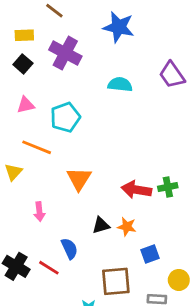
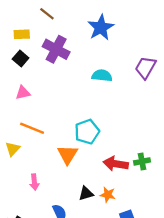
blue star: (119, 27) -> (101, 27), turned 30
purple trapezoid: (172, 75) -> (145, 68), turned 65
cyan pentagon: (65, 117) -> (87, 132), moved

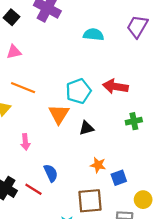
red arrow: (116, 164) -> (115, 87), moved
black triangle: (86, 194) -> (87, 128), moved
orange star: (108, 195) -> (98, 165), moved

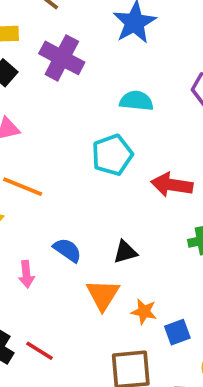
cyan pentagon: (78, 91) -> (112, 155), moved
orange triangle: (59, 114) -> (103, 295), moved
blue semicircle: (51, 173) -> (67, 250), moved, turned -30

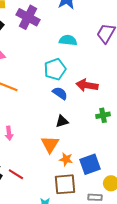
blue semicircle: (67, 250) -> (60, 93), moved
orange star: (144, 312) -> (66, 159), moved
blue square: (177, 332) -> (90, 164), size x1.5

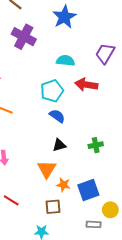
red arrow: (87, 85) -> (86, 85), moved
green cross: (103, 115) -> (96, 145), moved
brown square: (65, 184) -> (53, 207), moved, size x0.7

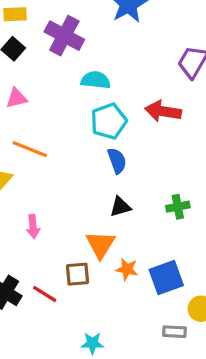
cyan semicircle: (65, 61) -> (96, 80), moved
blue semicircle: (57, 116) -> (117, 161), turned 35
brown square: (53, 207) -> (77, 274), moved

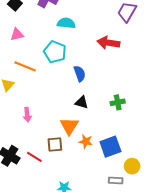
cyan pentagon: (109, 121) -> (55, 52), moved, turned -30
black triangle: (120, 207) -> (82, 102), turned 32

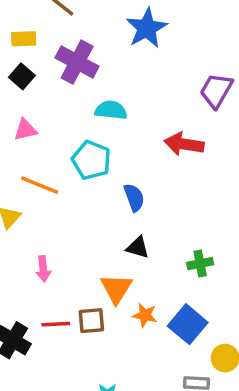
green cross: (118, 102) -> (200, 264), moved
blue square: (110, 147) -> (188, 324), turned -30
red line: (34, 157) -> (56, 324), moved, turned -35

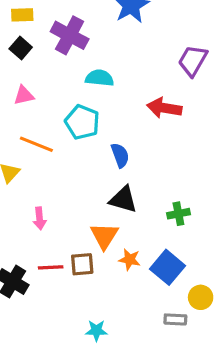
black triangle: (138, 247) -> (123, 199), size x1.4

